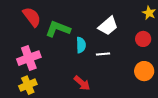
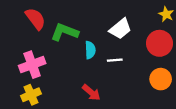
red circle: (143, 39) -> (159, 43), size x1.5

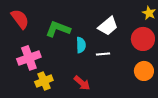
red semicircle: (35, 19) -> (20, 19), moved
yellow cross: (31, 95) -> (44, 81), moved

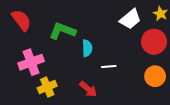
white trapezoid: (108, 26) -> (130, 19), moved
white line: (103, 54) -> (109, 67), moved

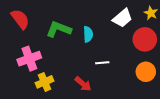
cyan semicircle: (87, 48) -> (88, 34), moved

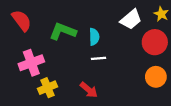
white line: (102, 63) -> (98, 58), moved

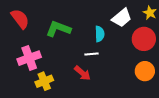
cyan semicircle: (94, 37) -> (100, 34), moved
red arrow: (89, 90) -> (82, 73), moved

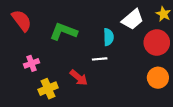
pink cross: (29, 58) -> (32, 63), size x0.6
red arrow: (82, 73) -> (79, 78), moved

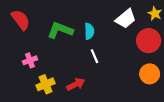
cyan semicircle: (108, 37) -> (89, 31), moved
white line: (100, 59) -> (94, 56), turned 72
red arrow: (79, 78) -> (76, 84), moved, turned -66

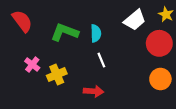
pink cross: (30, 60) -> (32, 65), turned -32
yellow cross: (46, 84) -> (57, 75), moved
red arrow: (76, 84) -> (94, 91), moved, turned 30

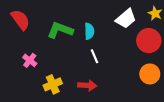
yellow cross: (57, 75) -> (53, 84), moved

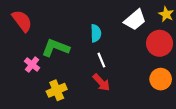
green L-shape: (60, 30) -> (56, 48), moved
red arrow: (87, 85) -> (101, 82), moved, turned 42

